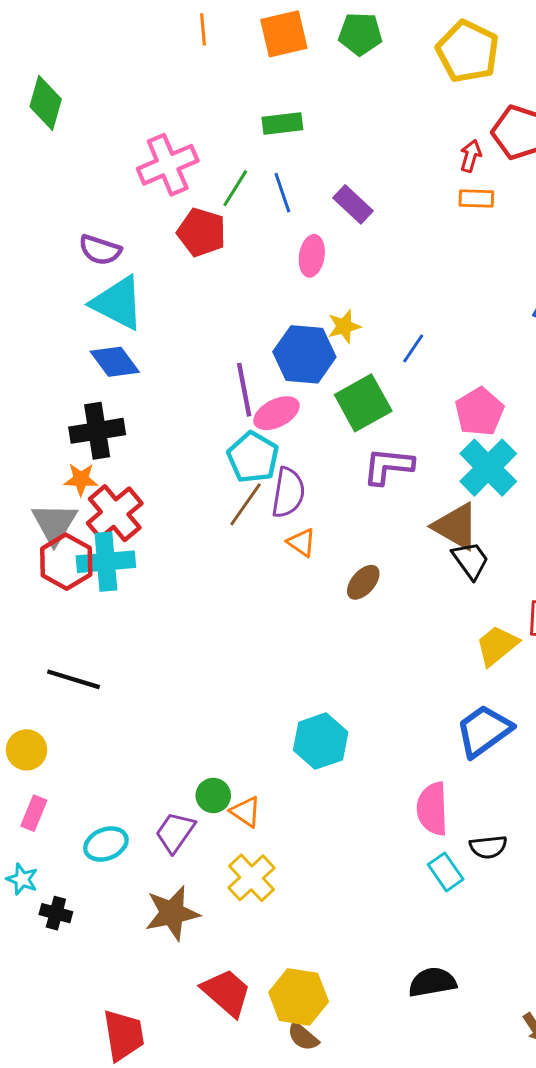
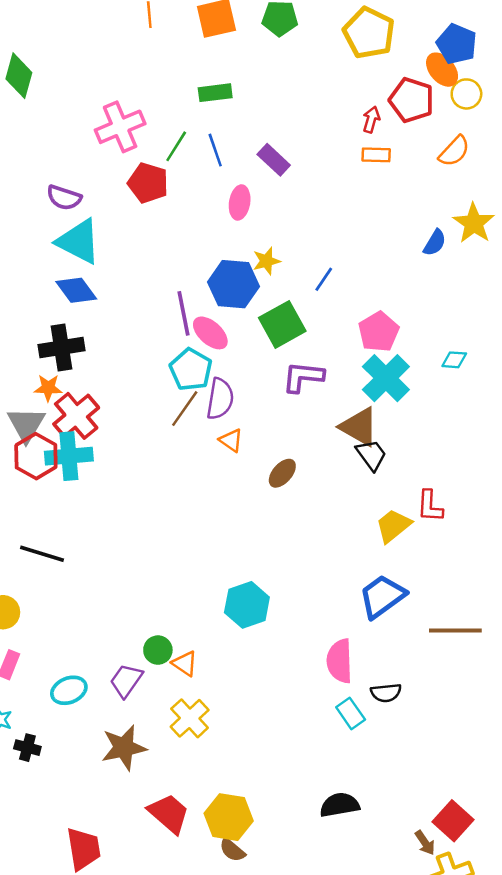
pink ellipse: (276, 413) -> (210, 333), turned 69

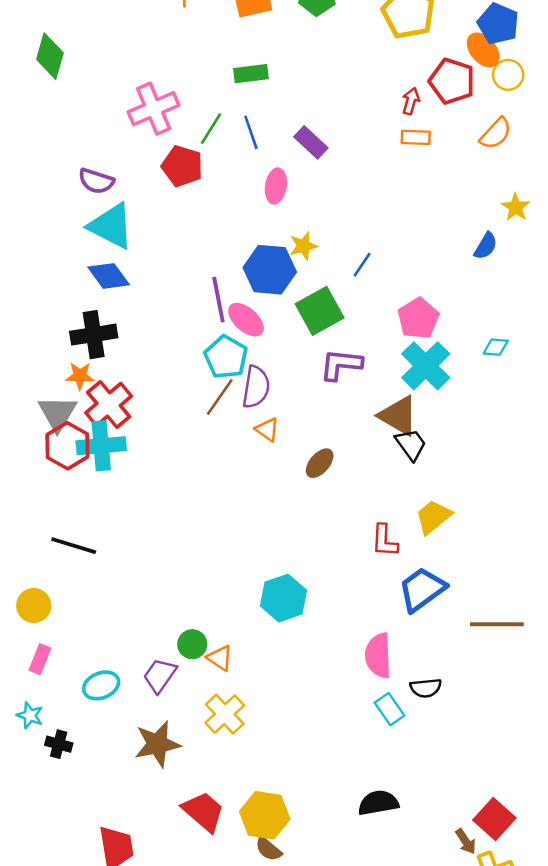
yellow star: (474, 223) -> (516, 207), size x0.7
blue semicircle: (435, 243) -> (486, 246), moved
red L-shape: (430, 506) -> (385, 541), moved

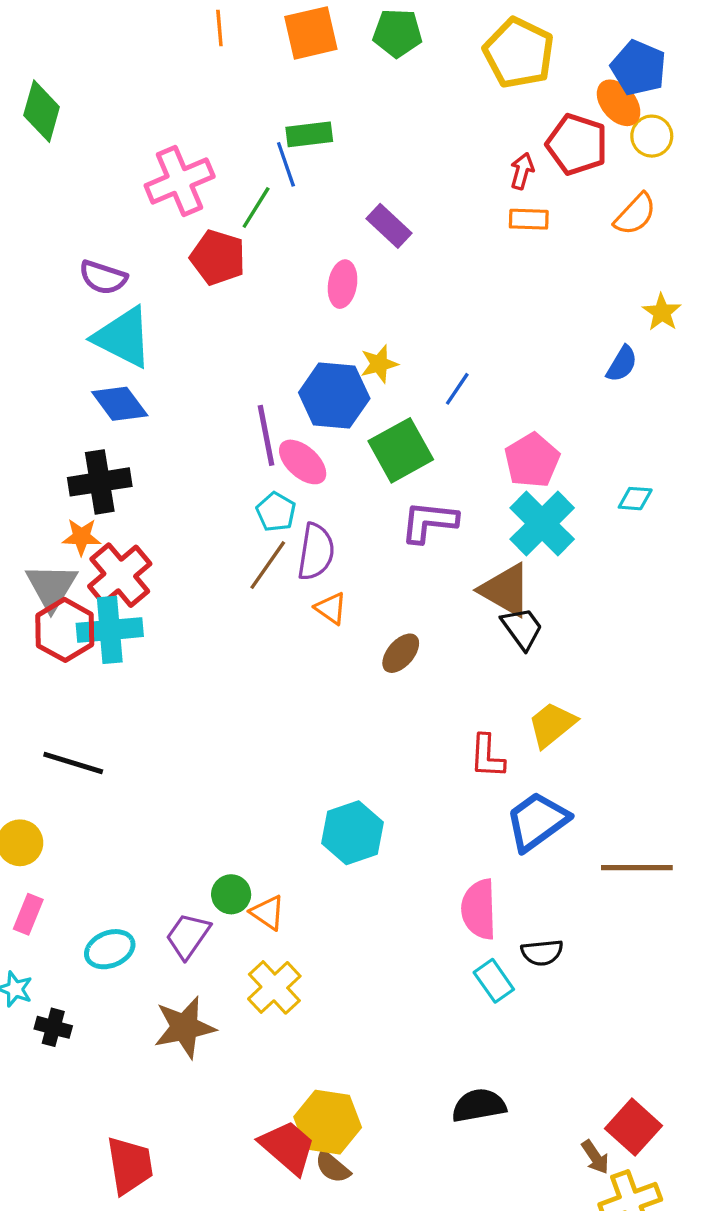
blue line: (251, 132) -> (286, 164), moved
cyan pentagon: (226, 357) -> (276, 512), size x0.7
red trapezoid: (204, 812) -> (288, 1147), moved

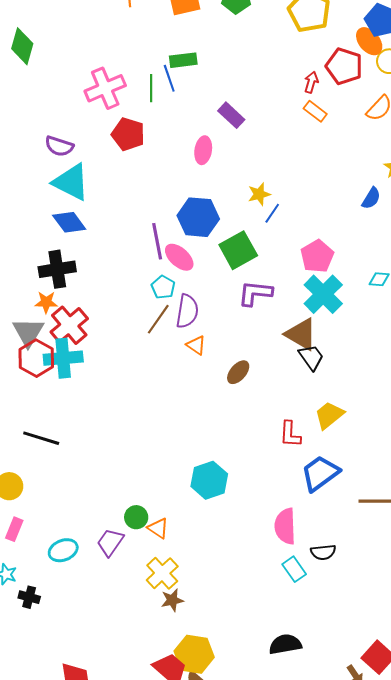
green line: (256, 208) -> (151, 88), moved, turned -32
orange rectangle: (529, 219) -> (315, 111), turned 35
yellow star: (379, 364) -> (259, 194), moved
brown star: (185, 1027) -> (172, 600), moved, size x0.6

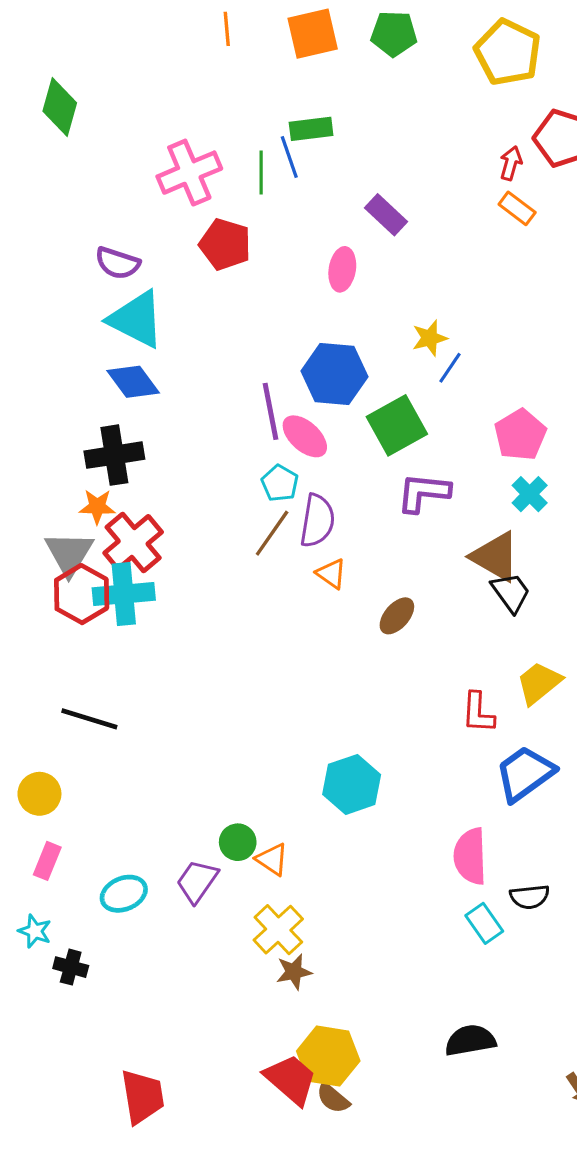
cyan cross: (323, 294) -> (530, 494), size x0.6

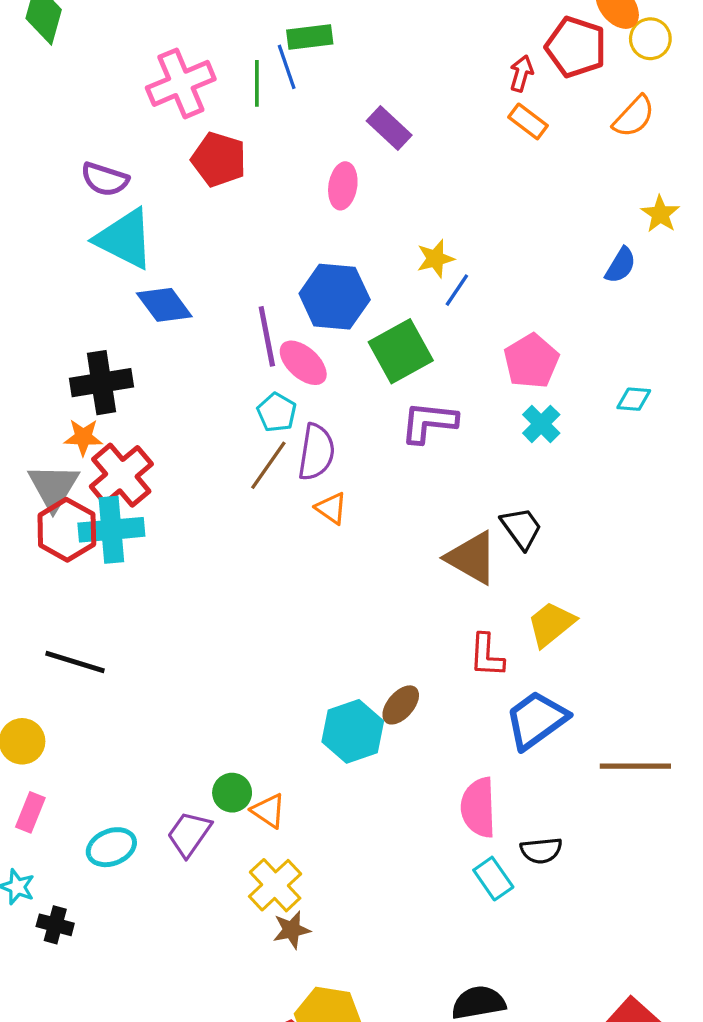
blue diamond: (133, 382) -> (164, 305), moved
brown triangle: (495, 557) -> (472, 558), moved
brown ellipse: (397, 616) -> (401, 705), moved

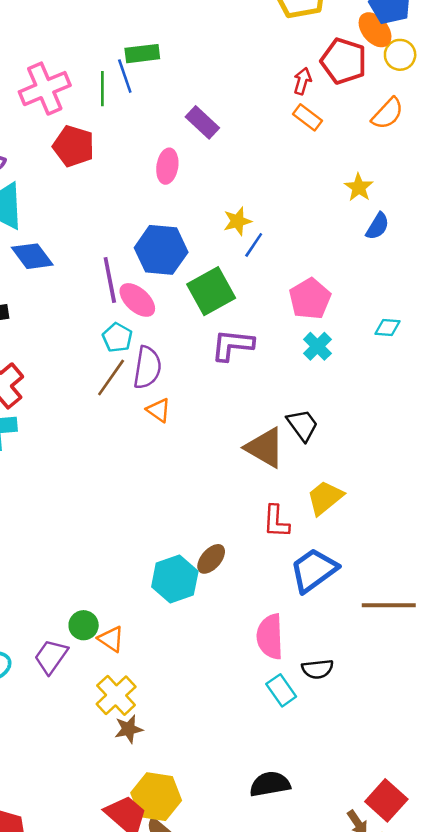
yellow star: (660, 214) -> (359, 187), moved

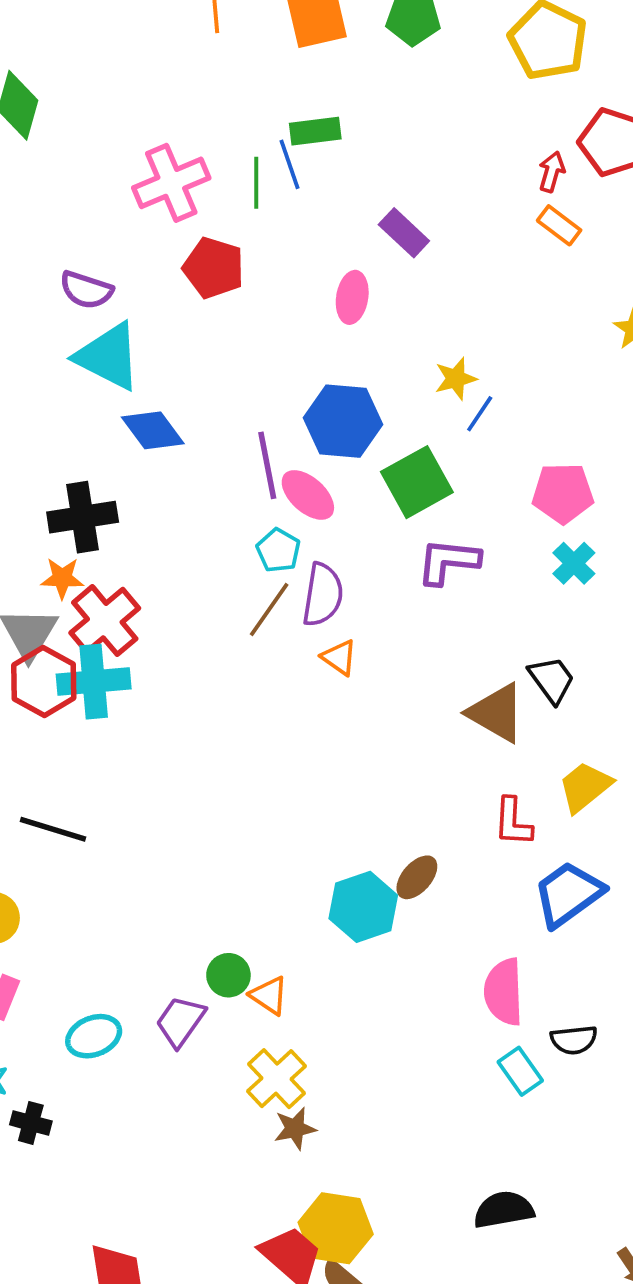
pink pentagon: (310, 299) -> (563, 493), turned 30

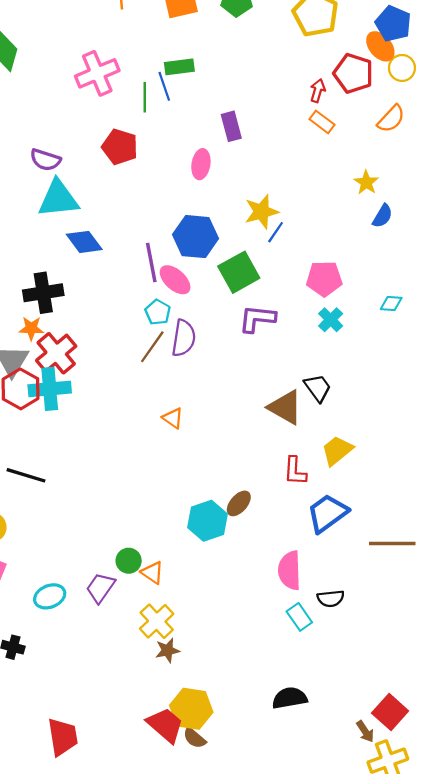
pink cross: (171, 183) -> (97, 73), moved
purple rectangle: (404, 233) -> (231, 126), turned 32
cyan triangle: (108, 356) -> (58, 199), turned -33
yellow star: (456, 379) -> (261, 212), size x1.4
orange triangle: (339, 658) -> (173, 418), moved

